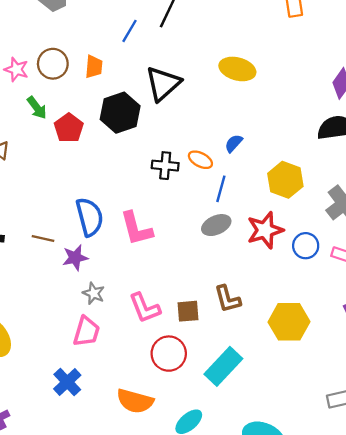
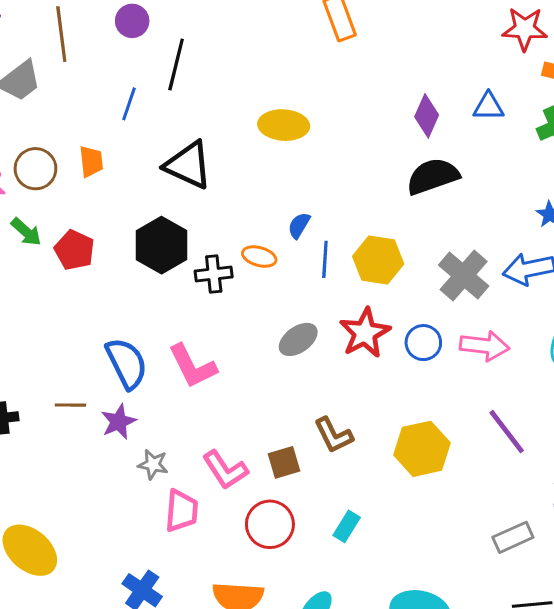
black triangle: (163, 84) -> (188, 165), turned -42
black hexagon: (120, 113) -> (161, 245), moved
blue line: (221, 189) -> (325, 259), moved
pink trapezoid: (86, 332) -> (181, 511), moved
cyan rectangle: (223, 366) -> (347, 526), size x0.6

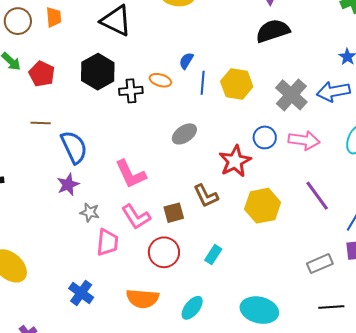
red star: (365, 333) -> (235, 161), moved
pink L-shape: (192, 366) -> (131, 174), moved
brown line: (70, 405) -> (41, 123), moved

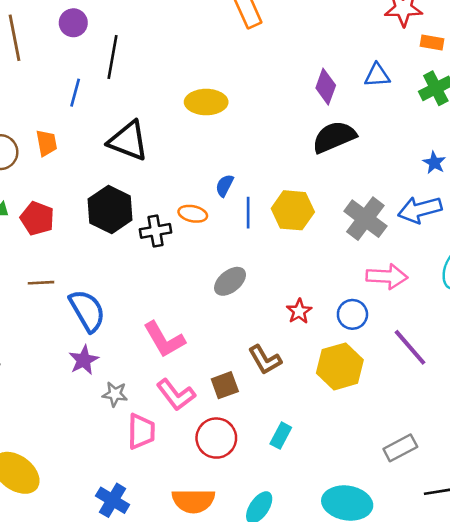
blue circle: (265, 137) -> (352, 314), moved
red star: (235, 161) -> (299, 311), size x0.6
gray rectangle: (320, 264) -> (400, 448), moved

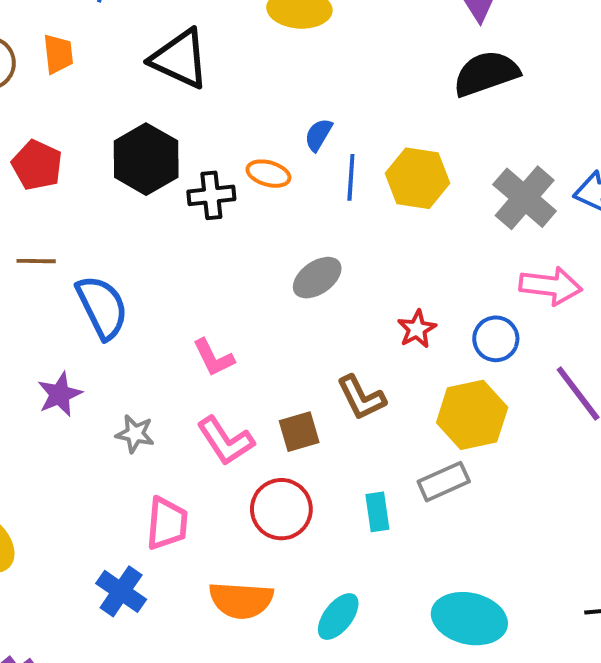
pink L-shape: (164, 340) -> (213, 358), size x0.7
purple star: (84, 360) -> (60, 394), moved
pink trapezoid: (141, 431) -> (167, 523), moved
cyan rectangle: (281, 436) -> (377, 512), turned -40
gray rectangle: (400, 448) -> (444, 482), moved

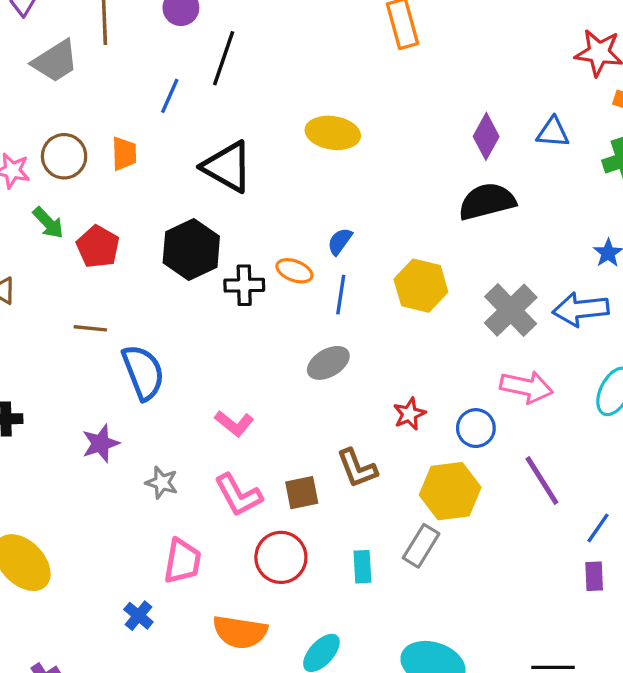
blue line: (351, 177) -> (341, 295), moved
pink L-shape: (213, 358) -> (234, 423), turned -30
gray rectangle: (444, 482) -> (421, 546), turned -39
blue cross: (121, 591) -> (138, 616), size x0.7

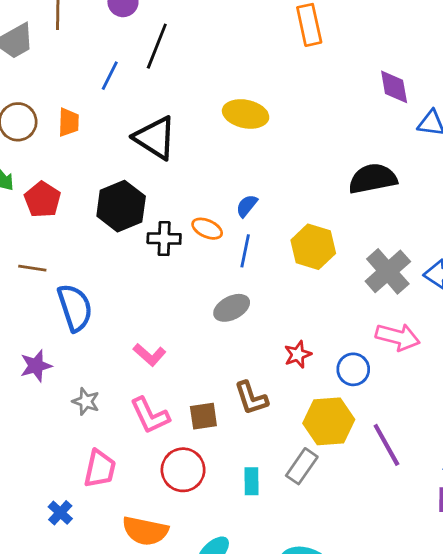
purple diamond: (486, 136) -> (394, 87), moved, turned -42
purple line: (542, 481) -> (386, 445), moved

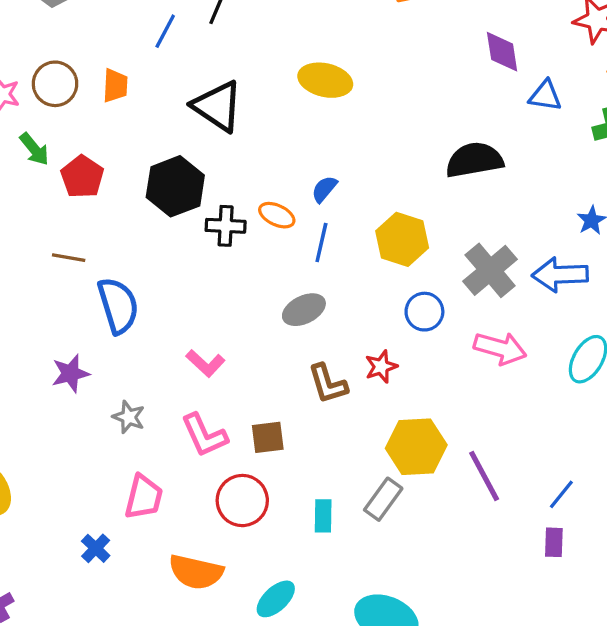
blue circle: (353, 369) -> (424, 312), moved
brown L-shape: (251, 398) -> (328, 384), moved

